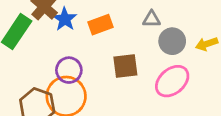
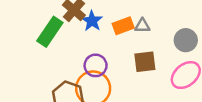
gray triangle: (152, 19) -> (142, 26), moved

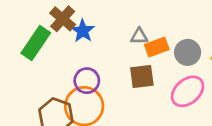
orange rectangle: (123, 26) -> (157, 47), moved

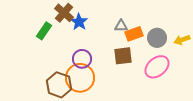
green rectangle: (36, 43) -> (44, 31), size x0.7

